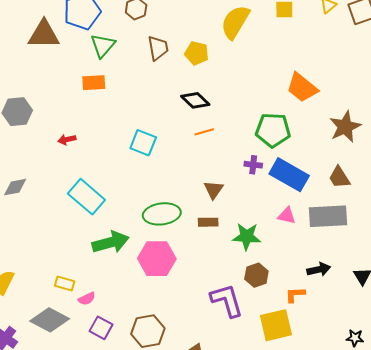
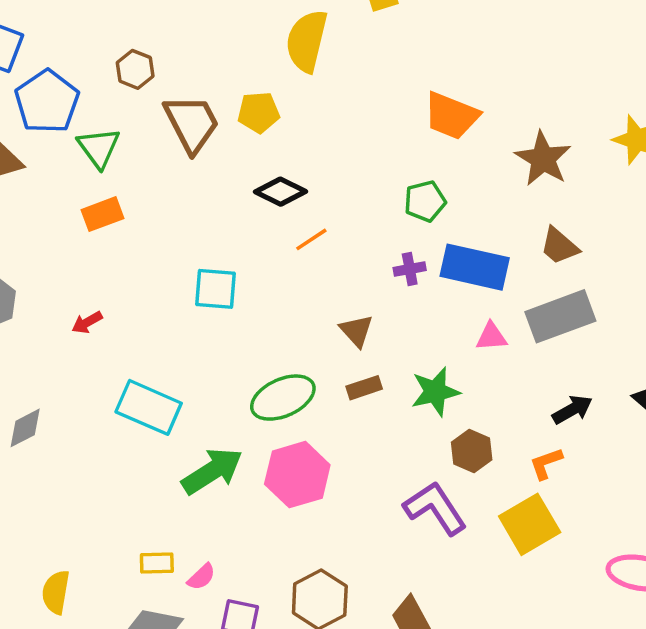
brown trapezoid: (158, 48) -> (192, 123), size x1.4
green pentagon: (273, 130) -> (425, 201), size x0.7

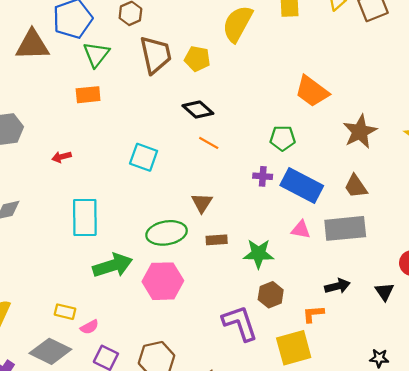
orange line: (311, 239) -> (209, 143), turned 48
brown triangle: (356, 331) -> (202, 203), moved
cyan rectangle: (149, 407) -> (85, 217), turned 51

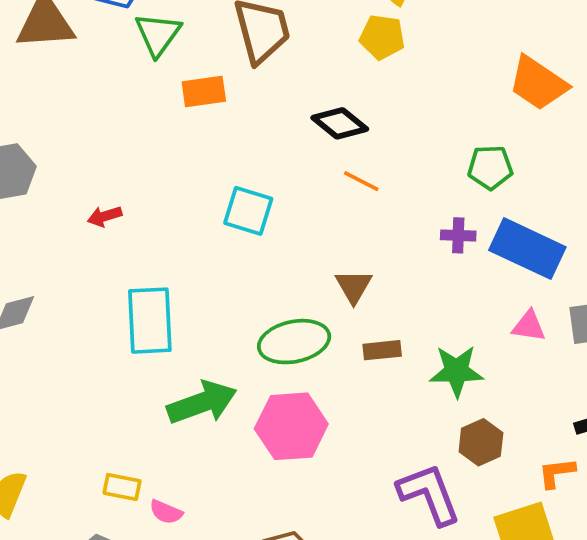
yellow pentagon: (197, 59) -> (382, 37), moved
orange rectangle: (88, 95) -> (204, 91), moved
pink semicircle: (89, 327) -> (166, 512), turned 54

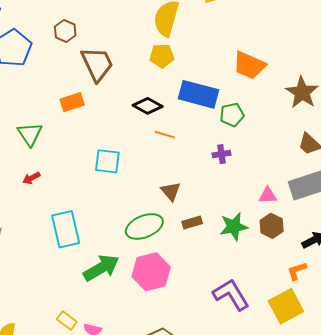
green triangle: (158, 34) -> (30, 134), moved
blue rectangle: (527, 249) -> (199, 94), moved
brown hexagon: (481, 442) -> (272, 226), moved
yellow rectangle: (122, 487) -> (67, 321), turned 36

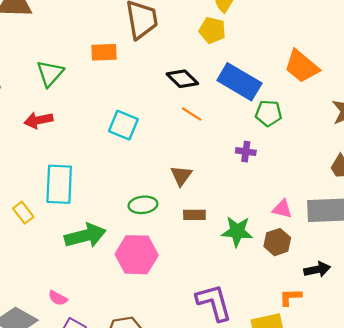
red arrow: (31, 178) -> (38, 120), size x1.4
green ellipse: (144, 226) -> (143, 205), size x0.7
yellow rectangle: (67, 321) -> (23, 213), moved

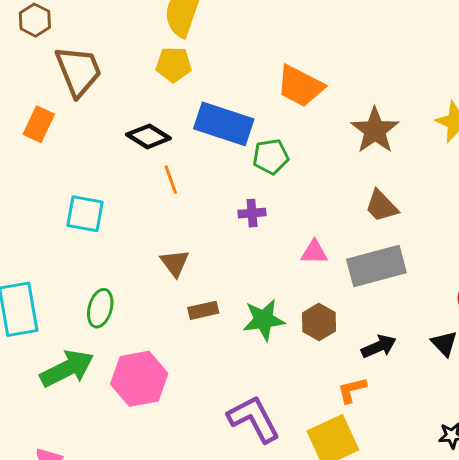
orange rectangle: (104, 52) -> (39, 124), turned -50
orange line: (192, 114) -> (171, 180), turned 50
green ellipse: (143, 205) -> (100, 308), moved, turned -56
pink triangle: (282, 209) -> (314, 252), moved

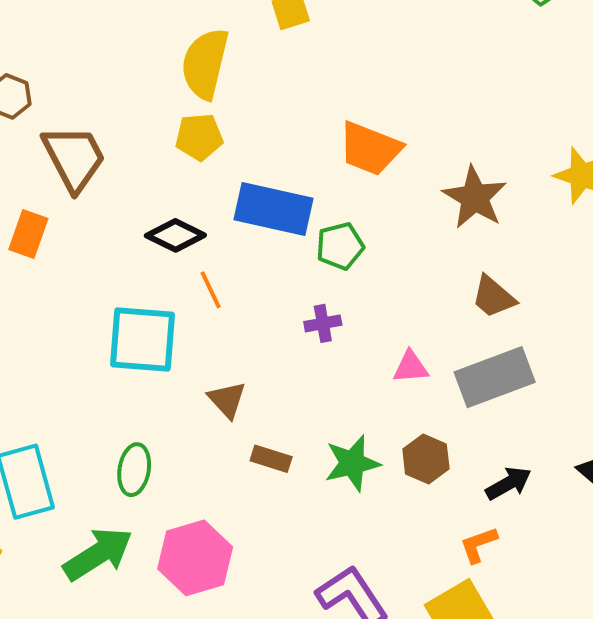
cyan square: (85, 214) -> (143, 339), moved, size x1.4
brown rectangle: (203, 310) -> (271, 459), turned 36

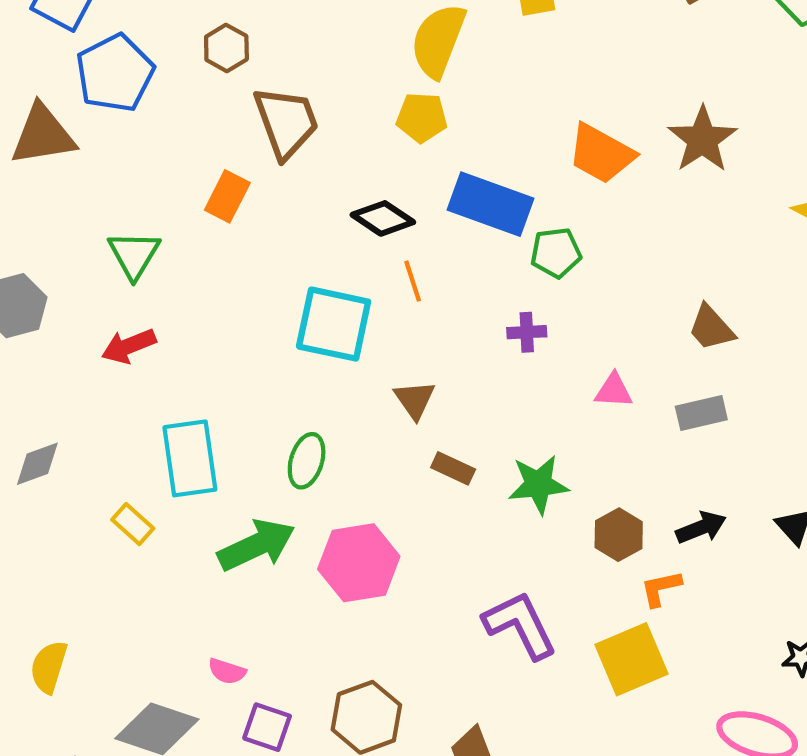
brown star: (475, 197) -> (702, 139), moved
gray rectangle: (495, 377) -> (701, 413), size x0.6
brown hexagon: (426, 459) -> (619, 535), moved

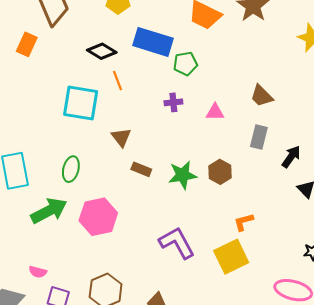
pink triangle: (614, 391) -> (215, 112), moved
gray rectangle: (701, 413) -> (259, 137), turned -60
black arrow: (701, 528) -> (291, 157), moved, turned -30
brown hexagon: (619, 535) -> (220, 172), moved

